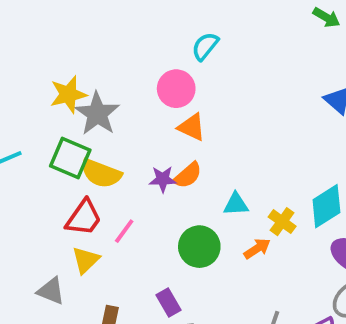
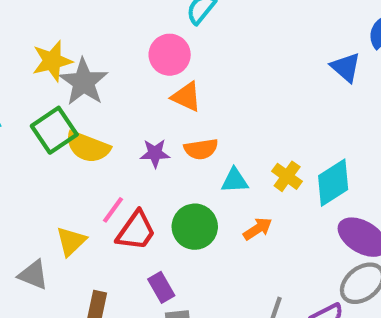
green square: (70, 158) -> (54, 130), turned 33
orange semicircle: (188, 175) -> (201, 149), moved, turned 32
red trapezoid: (84, 218) -> (136, 231), moved
yellow cross: (282, 222) -> (287, 176), moved

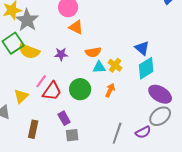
blue triangle: (346, 67) -> (142, 48), moved
orange semicircle: (201, 149) -> (93, 52), moved
yellow cross: (287, 176) -> (115, 65), moved
orange arrow: (258, 229) -> (110, 90), turned -32

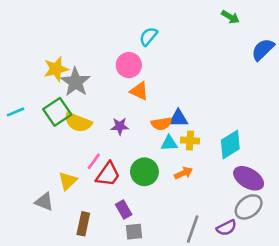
blue triangle: (142, 48) -> (178, 118), moved, turned -42
yellow cross: (115, 65) -> (190, 141), turned -32
orange arrow: (110, 90) -> (184, 173), turned 40

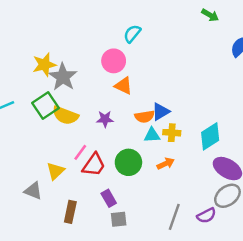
blue triangle: (178, 118) -> (161, 112), turned -30

